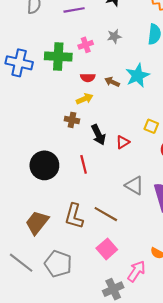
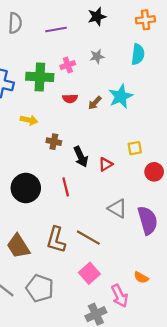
brown arrow: (112, 82) -> (95, 103), turned -72
yellow arrow: (85, 99) -> (29, 120), moved, turned 35
yellow square: (151, 126) -> (135, 148), turned -32
brown trapezoid: (37, 222) -> (18, 246), turned -70
pink arrow: (136, 271) -> (120, 296), turned 120

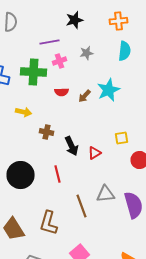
black star: (97, 17) -> (74, 20), moved
orange cross: (145, 20) -> (118, 21), moved
purple line: (56, 30) -> (50, 42), moved
gray triangle: (117, 208) -> (106, 194), turned -36
brown line: (88, 238) -> (82, 206), moved, turned 40

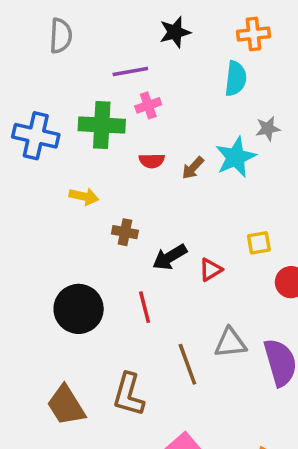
cyan semicircle: (124, 51) -> (236, 79), moved
gray star: (86, 53) -> (268, 129), moved
black arrow: (72, 146) -> (170, 257), turned 84

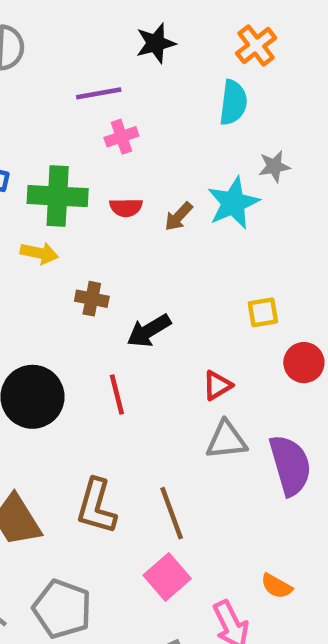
orange cross: (254, 34) -> (256, 45), turned -32
green cross: (102, 125) -> (58, 196), moved
red triangle: (211, 270) -> (217, 385), moved
brown line: (187, 364) -> (172, 513), moved

